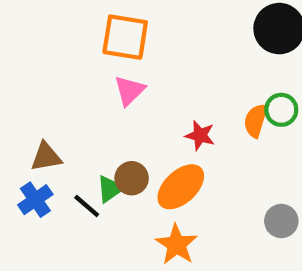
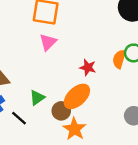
brown circle: (132, 178) -> (61, 111), moved
black line: (87, 206) -> (19, 118), moved

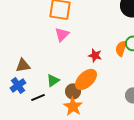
black line: (19, 118) -> (38, 97), turned -64
orange star: (75, 129) -> (73, 106), moved

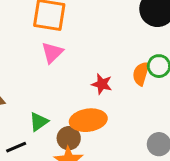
orange ellipse: (86, 79) -> (88, 120), turned 35

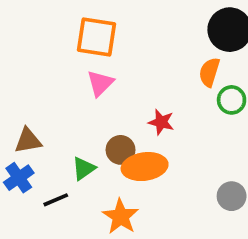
orange semicircle: (141, 74) -> (209, 72), moved
brown circle: (69, 138) -> (121, 150), moved

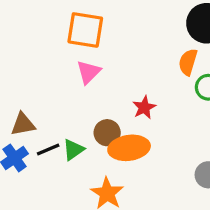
red star: (161, 122) -> (144, 107), turned 30
black line: (56, 200) -> (48, 150), moved

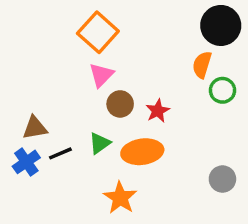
orange square: (85, 30) -> (98, 32), turned 33
brown circle: (107, 133) -> (120, 104), moved
green triangle: (73, 150) -> (100, 143), moved

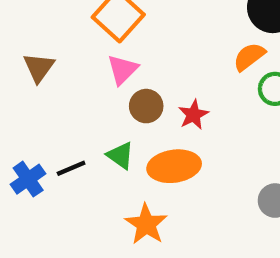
orange semicircle: (202, 65) -> (249, 57), turned 36
brown triangle: (35, 128) -> (39, 67), moved, turned -44
green triangle: (100, 143) -> (120, 155), turned -50

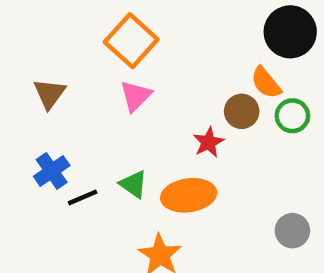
orange semicircle: (249, 57) -> (266, 83), turned -92
brown circle: (146, 106) -> (242, 111), moved
blue cross: (28, 179) -> (52, 171), moved

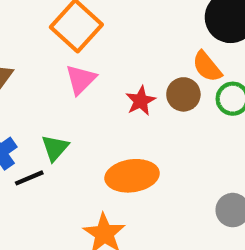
red star: (208, 142) -> (141, 101), moved
green triangle: (133, 184) -> (55, 148), moved, turned 36

